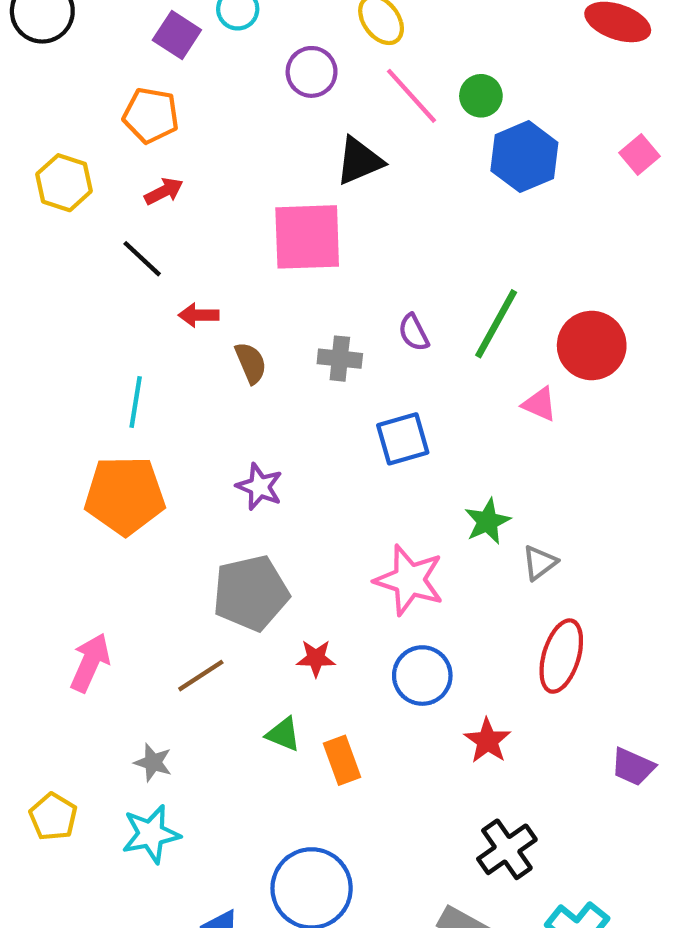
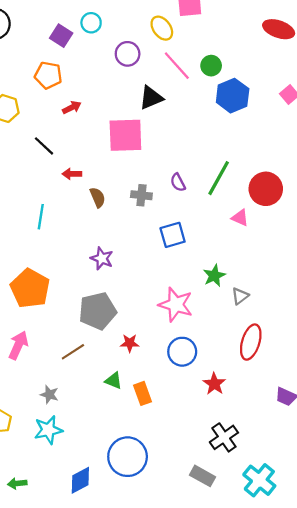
red arrow: (164, 191) -> (72, 107), moved
orange pentagon: (125, 495) -> (30, 288), moved, turned 30

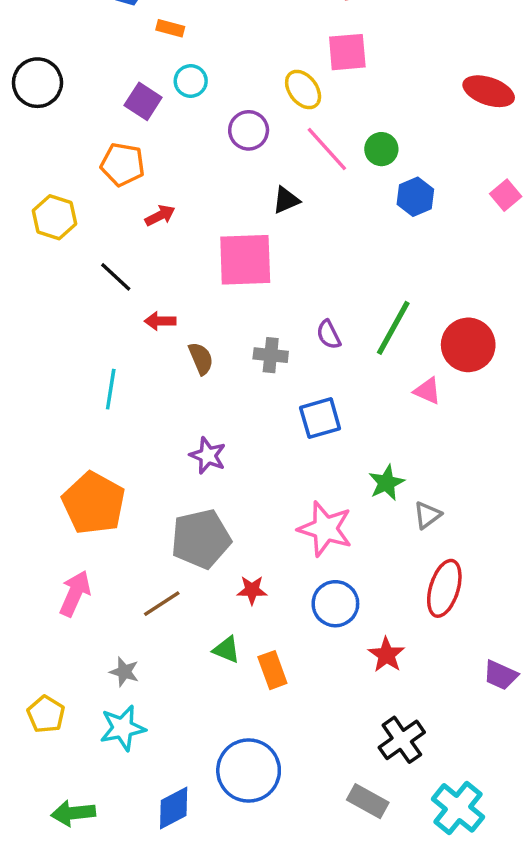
blue hexagon: (233, 96) -> (415, 197), size x0.7
black triangle: (151, 98) -> (286, 200), size x0.7
green arrow: (17, 483) -> (73, 813), size x1.4

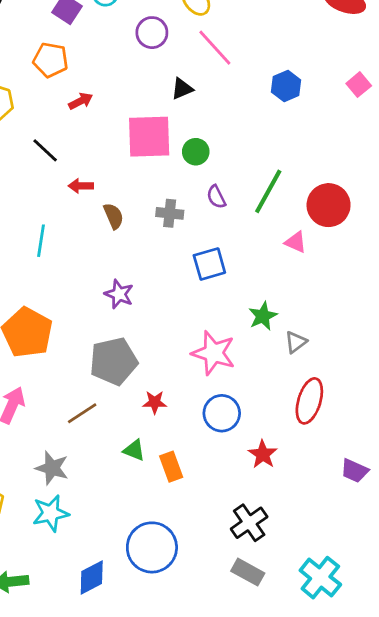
green circle: (381, 149) -> (196, 152), moved
gray star: (124, 672) -> (52, 468), size x1.4
black cross: (402, 740) -> (249, 523), moved

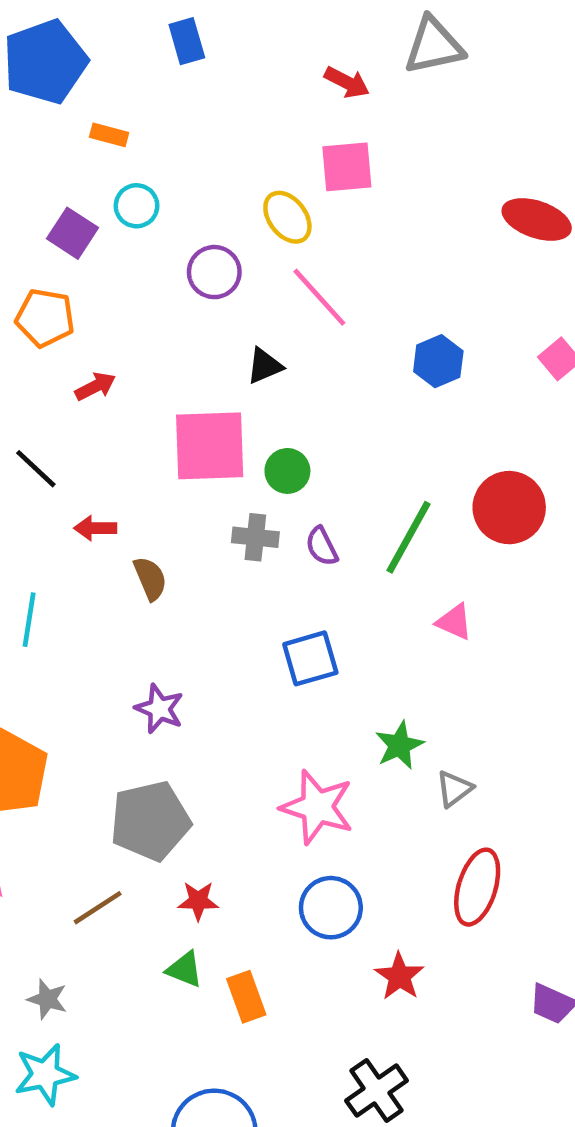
red circle: (329, 205) -> (509, 508), moved
gray cross: (170, 213) -> (255, 537), moved
red star: (155, 402) -> (198, 901), moved
gray star: (52, 468) -> (47, 999), size x0.7

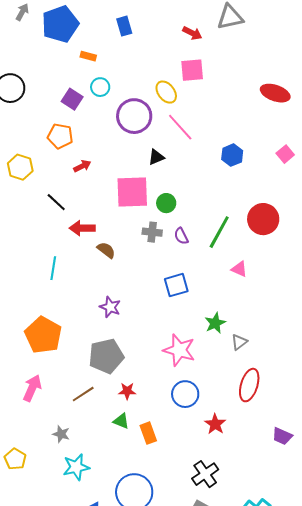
blue rectangle: (187, 41) -> (124, 26), moved
purple circle: (214, 272) -> (134, 116), size x1.5
red arrow: (95, 528) -> (82, 228), size x1.4
brown semicircle: (150, 578) -> (106, 250), turned -30
cyan star: (45, 1075) -> (76, 467), moved

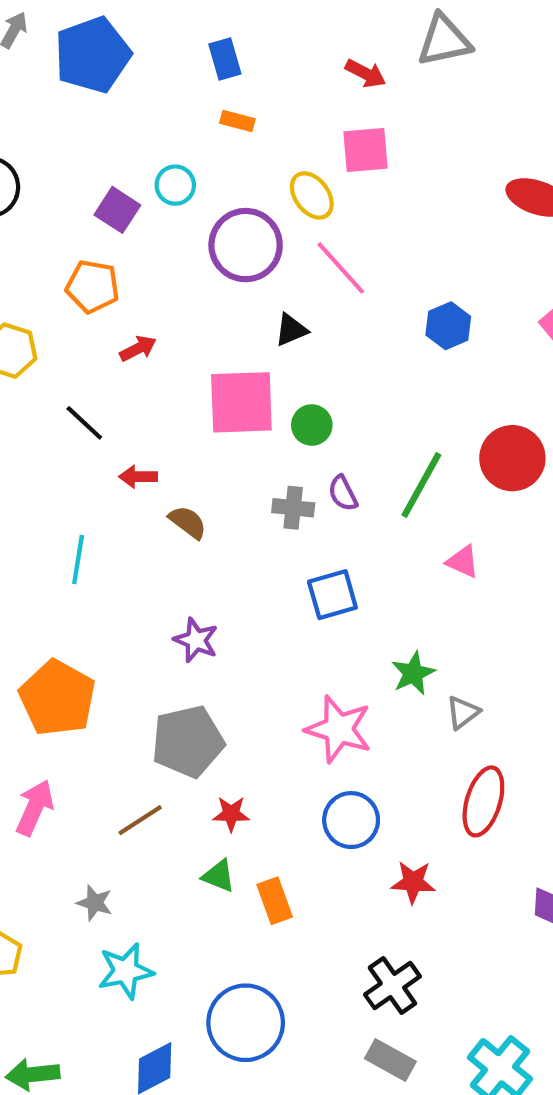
orange rectangle: (88, 56) -> (237, 121), moved
red arrow: (82, 228) -> (138, 477), size x0.7
gray cross: (152, 232) -> (293, 508), moved
red star: (215, 424) -> (413, 882), turned -30

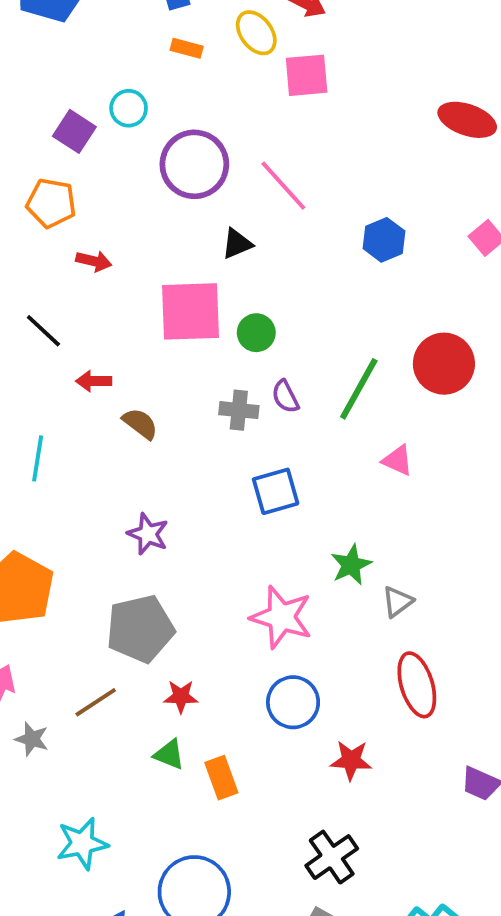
yellow ellipse: (312, 195) -> (256, 33), moved
red arrow: (138, 348) -> (94, 261), turned 40
red ellipse: (483, 801) -> (417, 685), turned -34
gray star: (95, 903) -> (32, 739), moved

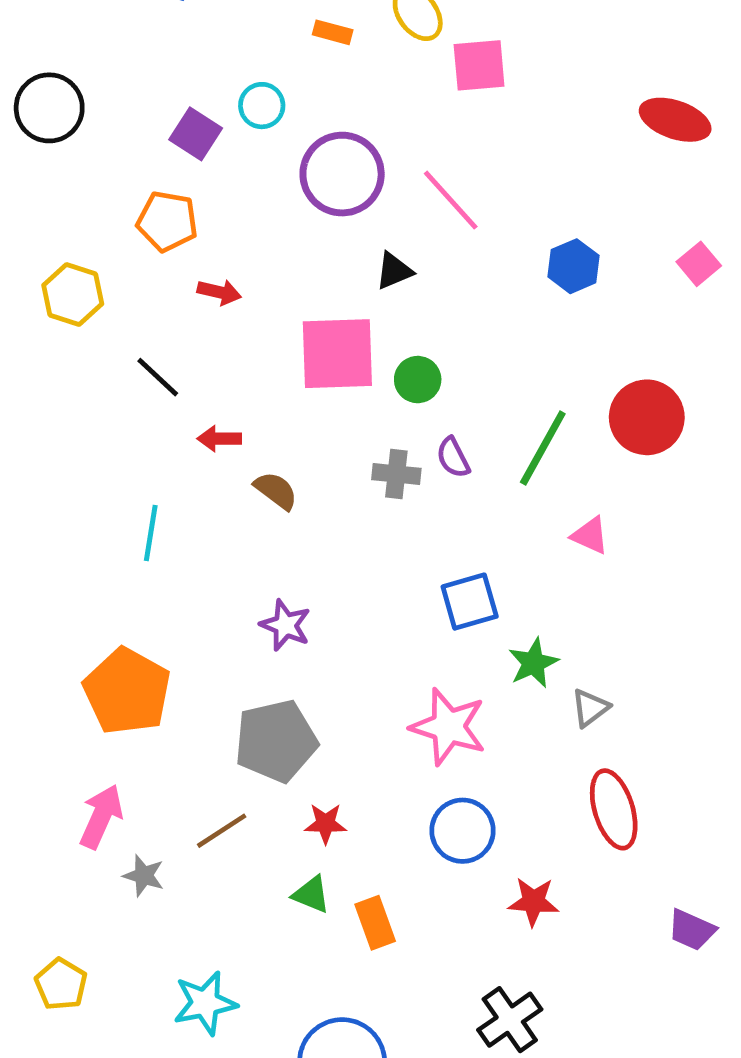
blue square: (276, 491) -> (470, 602), moved

